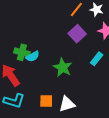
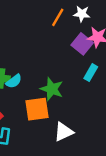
purple square: (77, 34) -> (82, 44), moved
orange square: (46, 101) -> (37, 109), moved, size x1.5

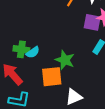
purple square: (82, 44) -> (92, 22), turned -30

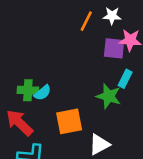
green star: (65, 60) -> (109, 96), moved

